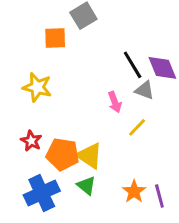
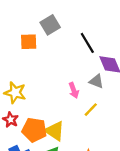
black line: (133, 65) -> (87, 43), moved
yellow star: (37, 87) -> (15, 93), moved

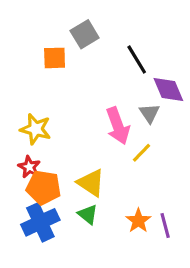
gray triangle: (96, 81) -> (149, 113), turned 35
pink arrow: (74, 90) -> (118, 126), size x1.6
orange pentagon: (34, 130) -> (43, 188), moved

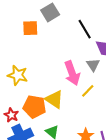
red star: (29, 167) -> (11, 115), moved
yellow triangle: (91, 183) -> (54, 99), moved
orange pentagon: (43, 188) -> (34, 107), moved

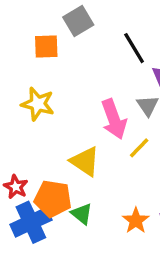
yellow star: (18, 75) -> (38, 104), moved
orange pentagon: (34, 107) -> (53, 199), moved

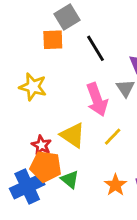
orange square: (46, 46) -> (53, 40), moved
black line: (134, 48) -> (96, 48), moved
yellow line: (139, 148) -> (113, 137), moved
red star: (16, 187) -> (41, 145), moved

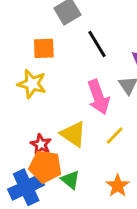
orange square: (53, 40) -> (44, 48), moved

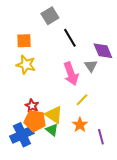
orange square: (44, 48) -> (24, 41), moved
yellow triangle: (73, 134) -> (54, 115), moved
orange star: (118, 186) -> (80, 125), moved

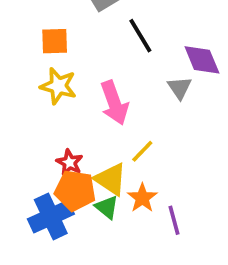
pink arrow: (71, 74) -> (114, 103), moved
yellow line: (82, 100) -> (142, 151), moved
orange star: (80, 125) -> (142, 198), moved
purple line: (101, 137) -> (174, 220), moved

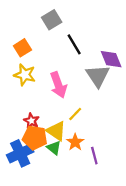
orange square: (55, 41) -> (22, 48), turned -30
gray triangle: (180, 88) -> (98, 76), size x1.6

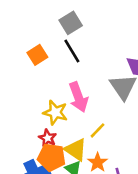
black line: (74, 44) -> (72, 51), moved
yellow star: (25, 75) -> (55, 112), moved

